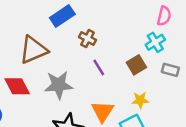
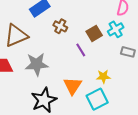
brown square: (136, 65) -> (94, 33), moved
purple line: (99, 67) -> (81, 50), moved

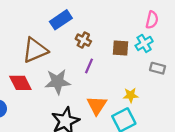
brown square: (94, 33) -> (120, 48), turned 35
purple line: (81, 50) -> (89, 66), moved, turned 56

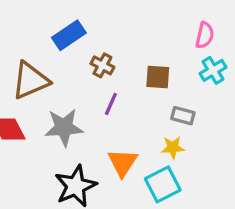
cyan cross: (144, 43) -> (213, 70), moved
gray rectangle: (158, 68) -> (183, 116), moved

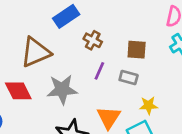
gray rectangle: (183, 116) -> (129, 78), moved

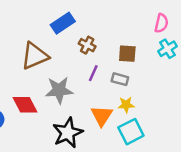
red diamond: (18, 91) -> (25, 105), moved
yellow star: (149, 105) -> (126, 105), moved

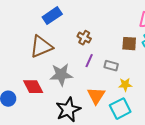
blue rectangle: (63, 23) -> (52, 16), moved
brown square: (127, 54) -> (129, 44), moved
yellow star: (126, 105) -> (125, 85), moved

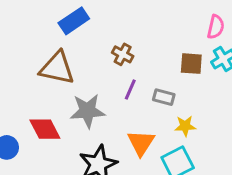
brown triangle: (41, 47) -> (57, 68), turned 35

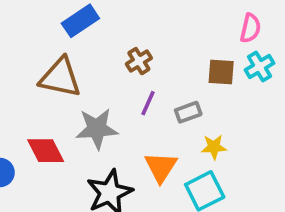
brown cross: (123, 54) -> (139, 61), turned 30
gray rectangle: (164, 97) -> (188, 112), turned -35

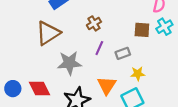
brown triangle: (60, 77) -> (48, 33), turned -45
red diamond: (46, 151) -> (40, 89), moved

